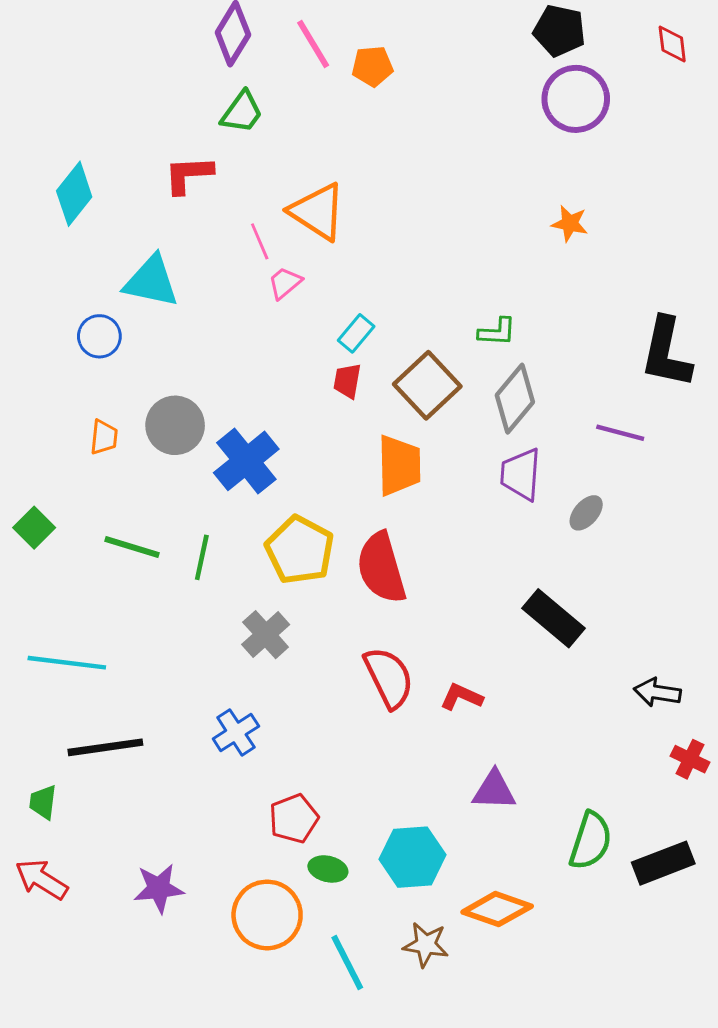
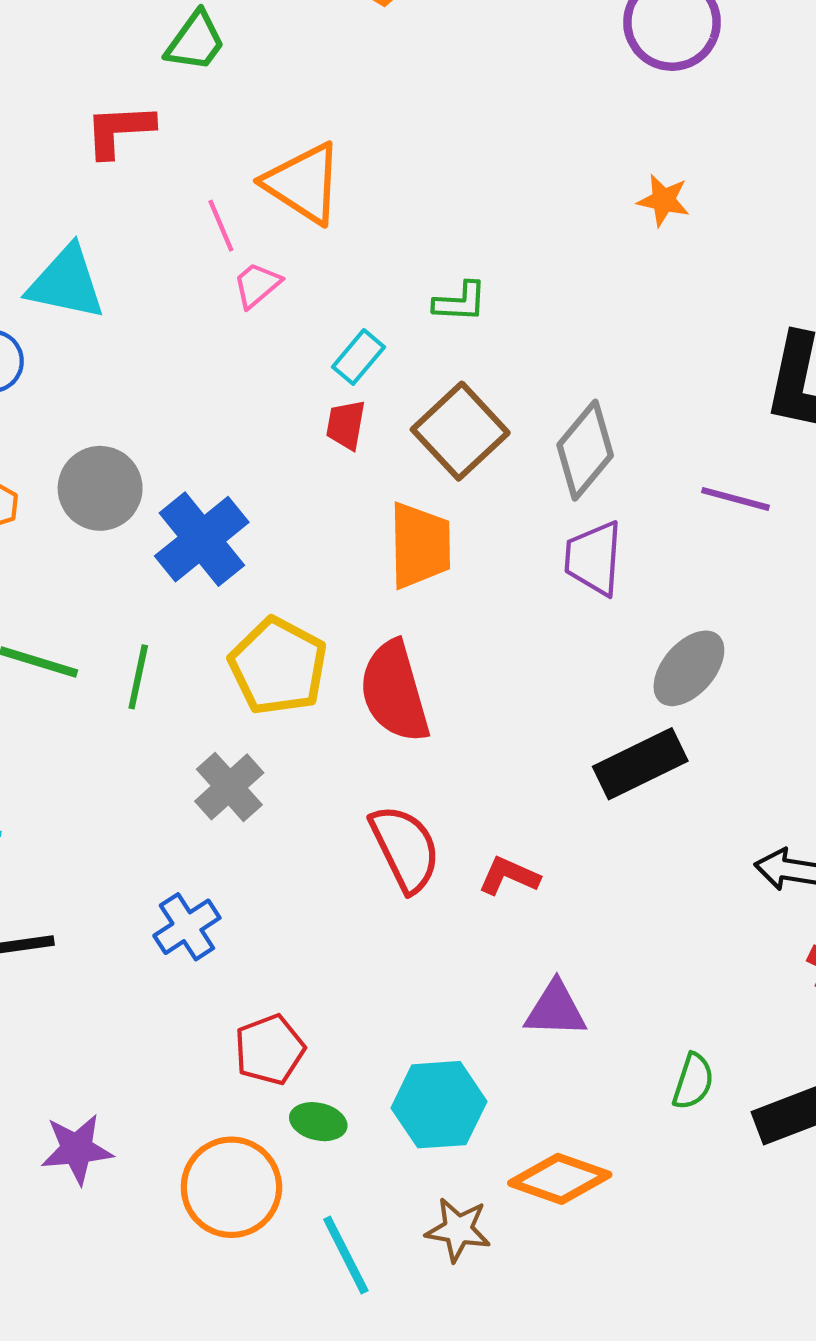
green L-shape: (497, 332) -> (460, 302), moved
gray ellipse: (586, 513) -> (689, 668), moved, size x1.5
black rectangle: (553, 618) -> (640, 764), turned -66
green semicircle: (591, 841) -> (693, 1081), size x0.7

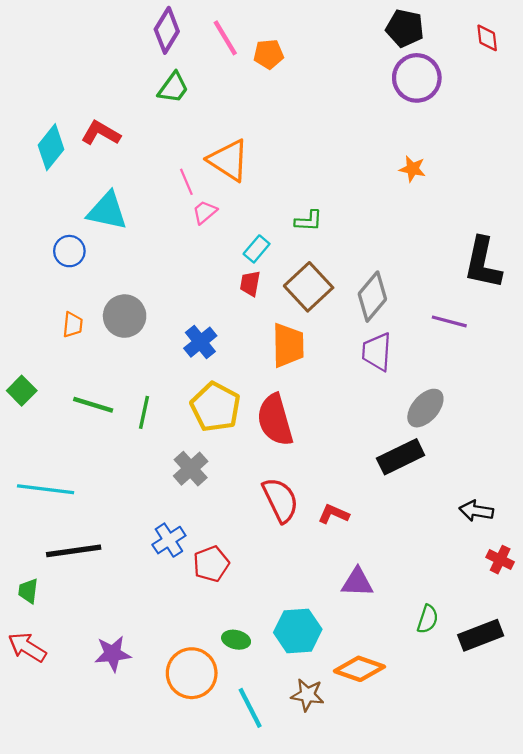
red L-shape: (119, 130) -> (101, 133), moved, turned 33
blue cross: (202, 539) -> (200, 342), moved, size x0.7
red pentagon: (270, 1050) -> (211, 564), moved

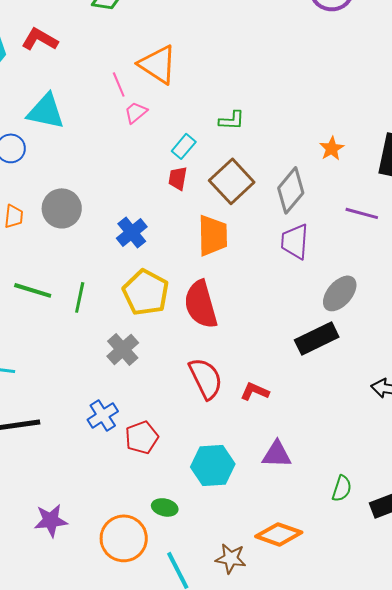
orange star: (412, 169) -> (332, 148), moved, turned 30
cyan hexagon: (298, 631) -> (213, 465), moved

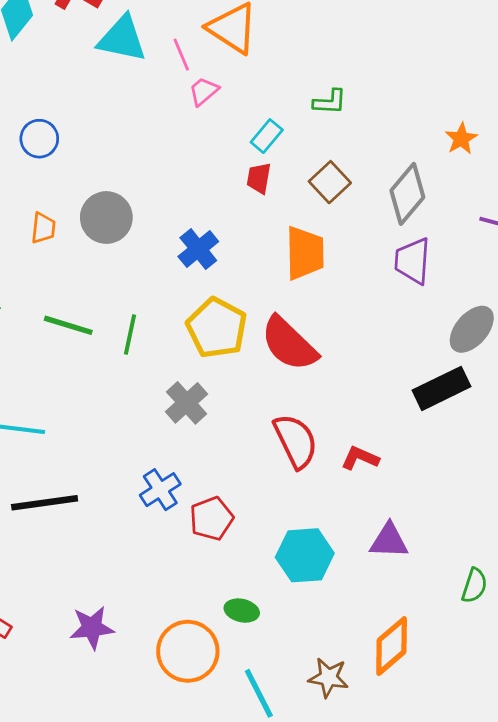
cyan triangle: (46, 111) -> (122, 39), moved
brown square: (232, 181) -> (330, 182), size x0.7
red semicircle: (201, 304) -> (289, 344), turned -30
orange diamond: (279, 534) -> (392, 646), turned -60

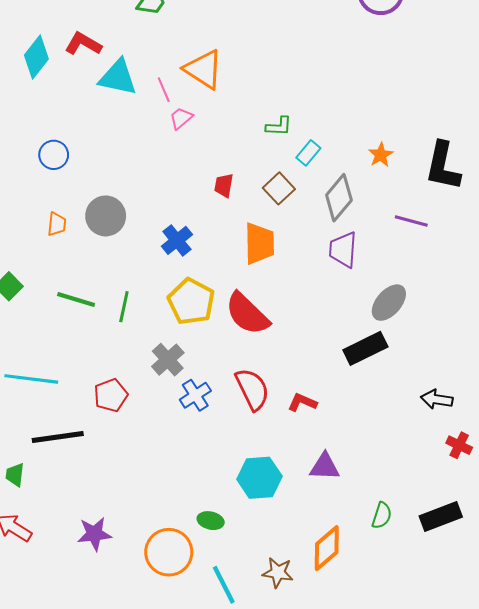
cyan rectangle: (267, 136) -> (308, 153), moved
blue cross: (160, 490) -> (195, 395), moved
red pentagon: (211, 519) -> (111, 395), moved
green semicircle: (474, 586) -> (382, 515), moved

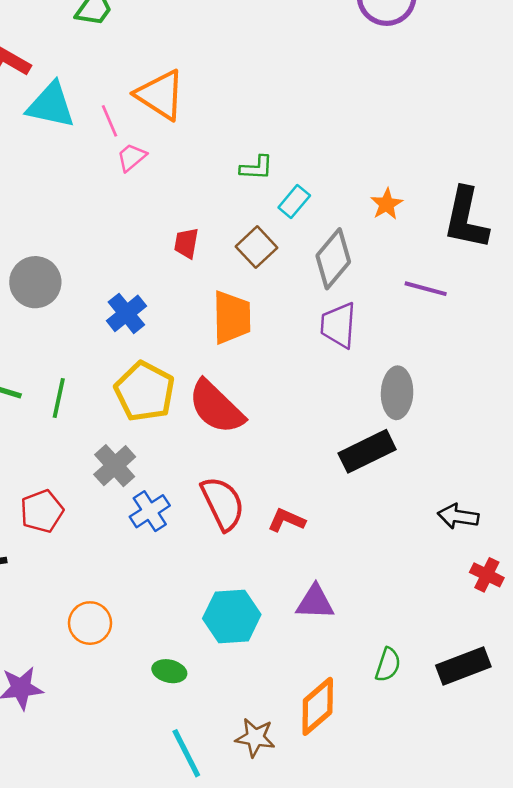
gray ellipse: (389, 303) -> (397, 393), turned -39
orange circle: (169, 552) -> (90, 623), moved, size x0.7

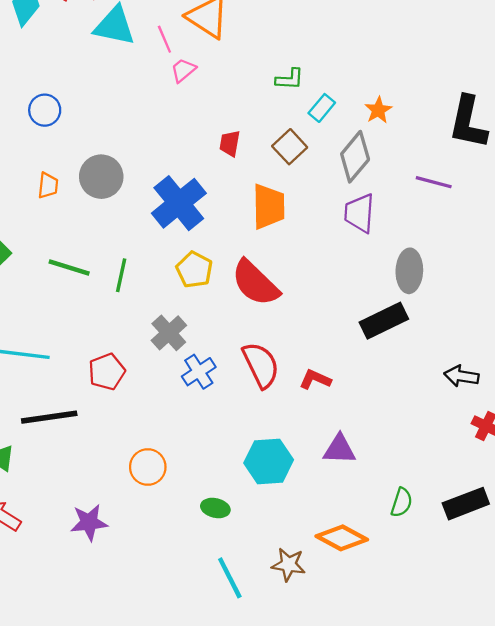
orange star: (387, 204) -> (378, 110), moved
blue cross: (126, 313) -> (179, 203), size x1.6
yellow pentagon: (145, 391) -> (194, 270), size x0.7
orange diamond: (318, 706) -> (342, 538), turned 69

